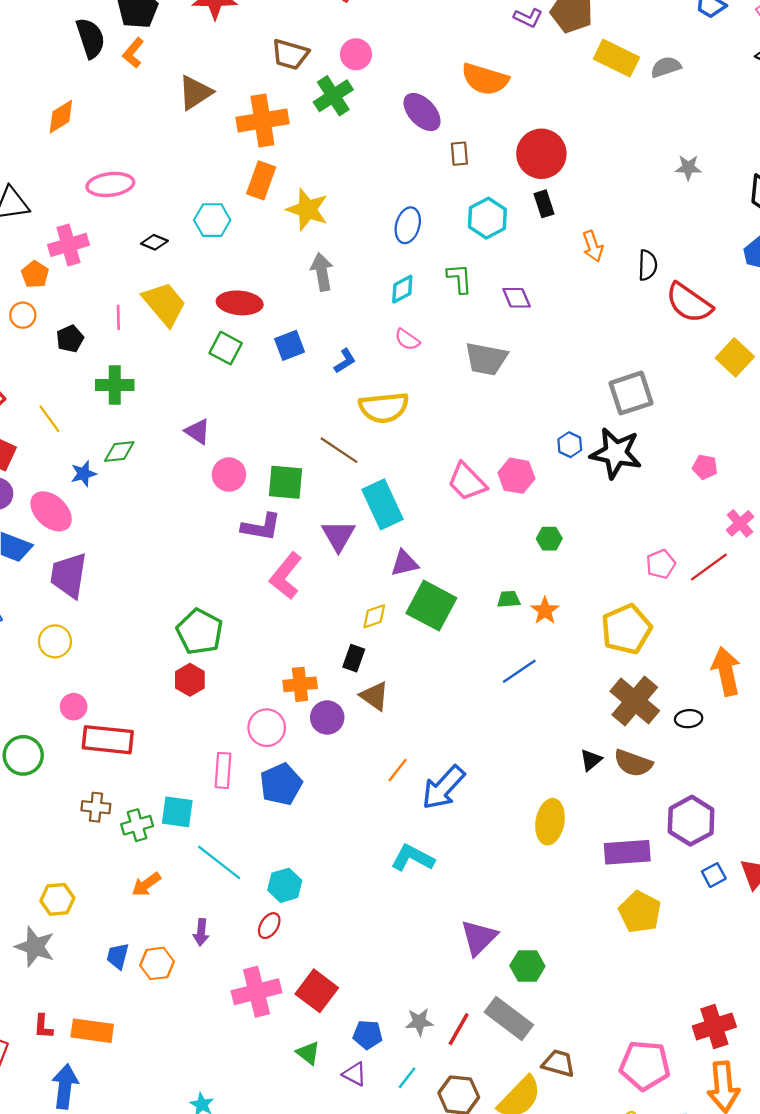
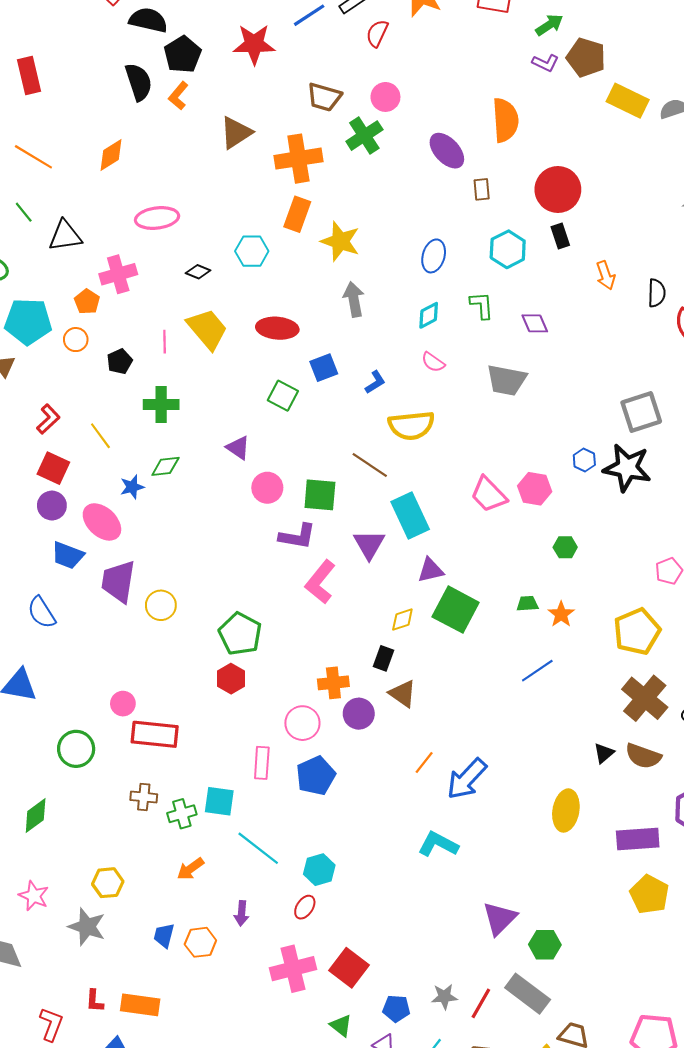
orange semicircle: (485, 79) -> (505, 120), turned -111
green square: (226, 348) -> (283, 396), moved
yellow circle: (55, 641) -> (161, 605), moved

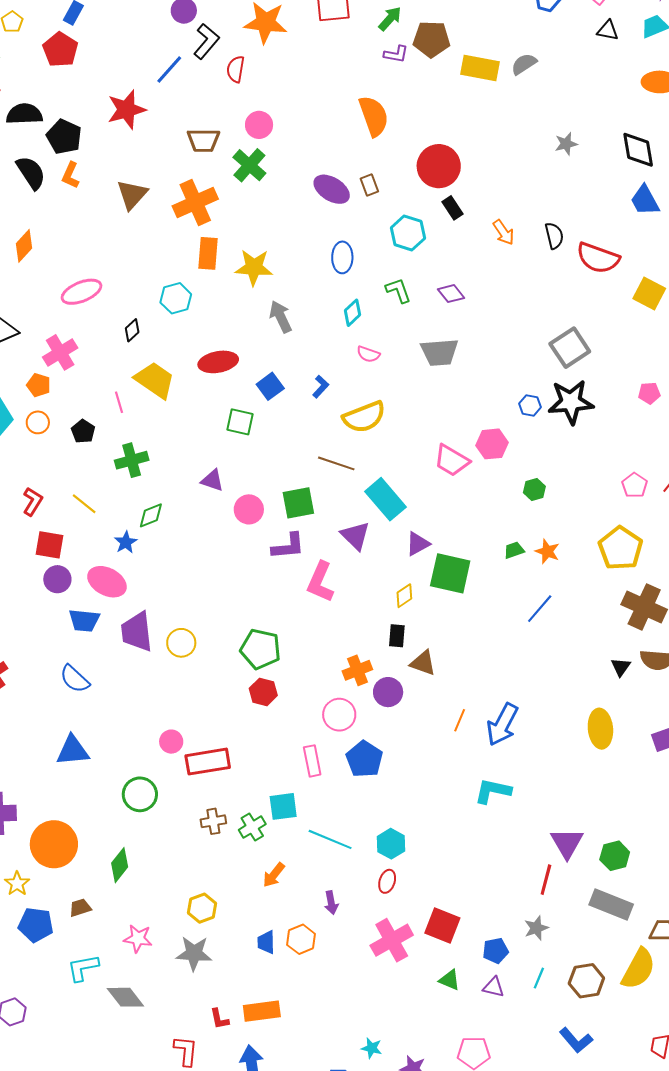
purple ellipse: (447, 151) -> (332, 189), moved
black diamond: (198, 272) -> (132, 330), turned -50
red line: (481, 1003) -> (546, 880), moved

